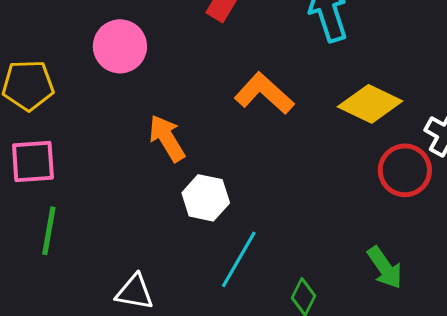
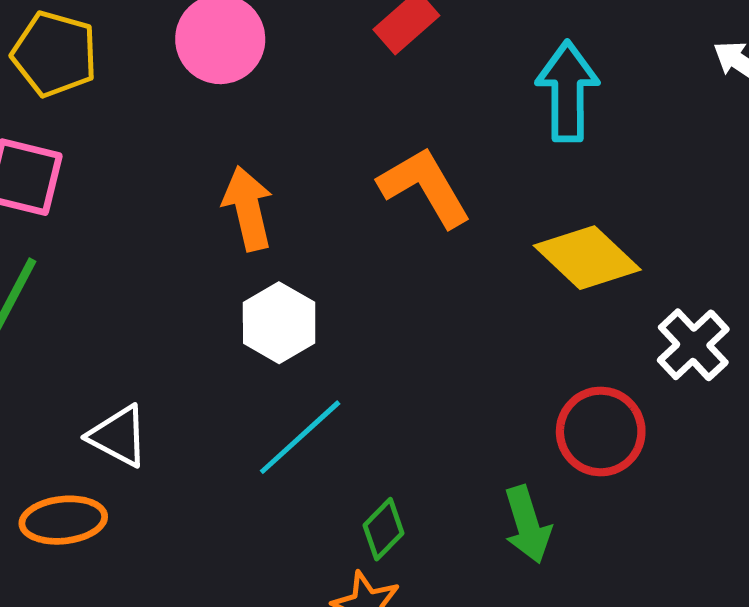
red circle: (405, 170) -> (601, 431), moved

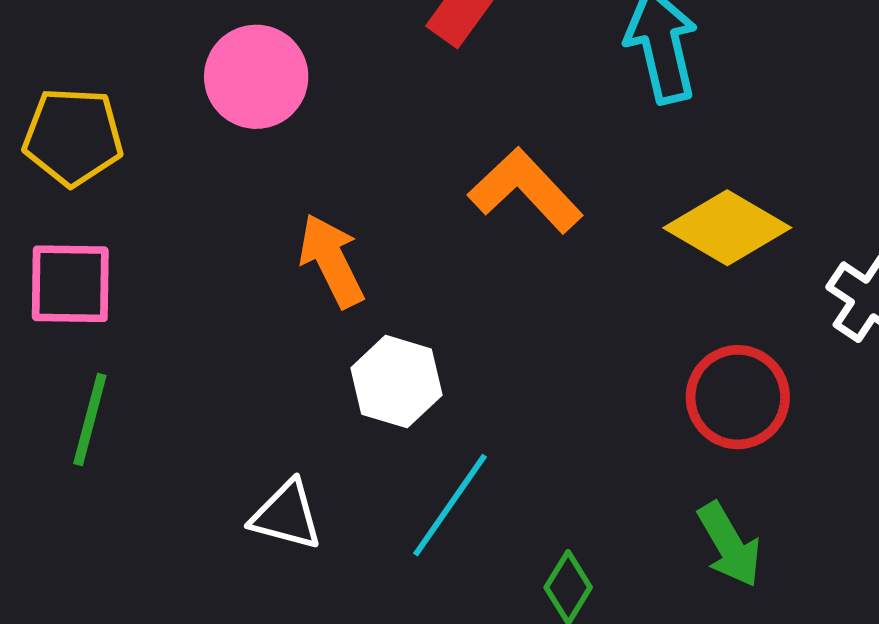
red circle: (601, 431) -> (738, 397), moved
white triangle: (118, 436) -> (286, 515), moved

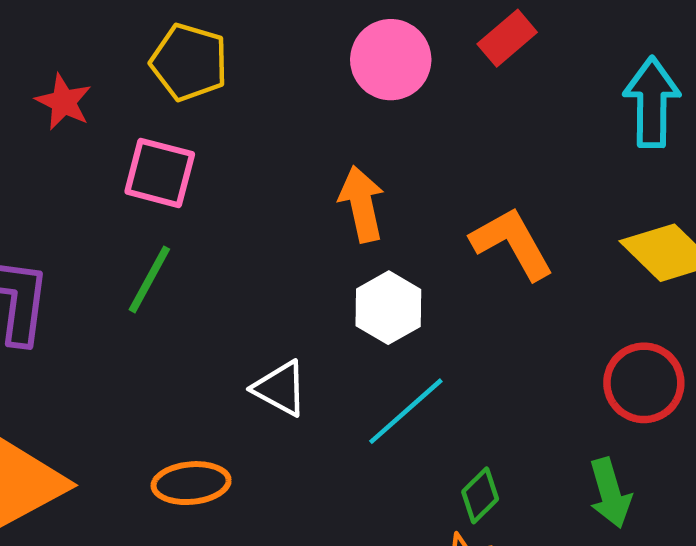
pink circle: (256, 77) -> (391, 60), moved
orange L-shape: (525, 190) -> (512, 243), moved

